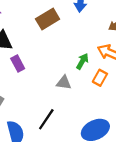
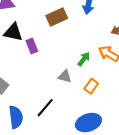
purple rectangle: (18, 63) -> (32, 46), moved
orange rectangle: (100, 78) -> (91, 86), moved

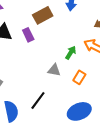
purple rectangle: (32, 46) -> (28, 35), moved

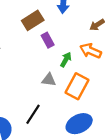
purple rectangle: (28, 35) -> (48, 40), moved
orange rectangle: (79, 77) -> (77, 86), size x1.6

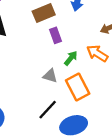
orange rectangle: (77, 86) -> (78, 87), turned -65
black line: (33, 114) -> (48, 110), moved

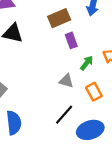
orange rectangle: (78, 87) -> (94, 92), size x0.7

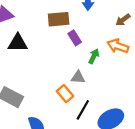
brown rectangle: (59, 18) -> (59, 19), turned 30
orange rectangle: (94, 92) -> (65, 94), moved

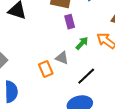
black line: (83, 110) -> (86, 76), moved

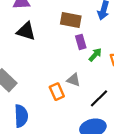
green arrow: (82, 43) -> (95, 55), moved

